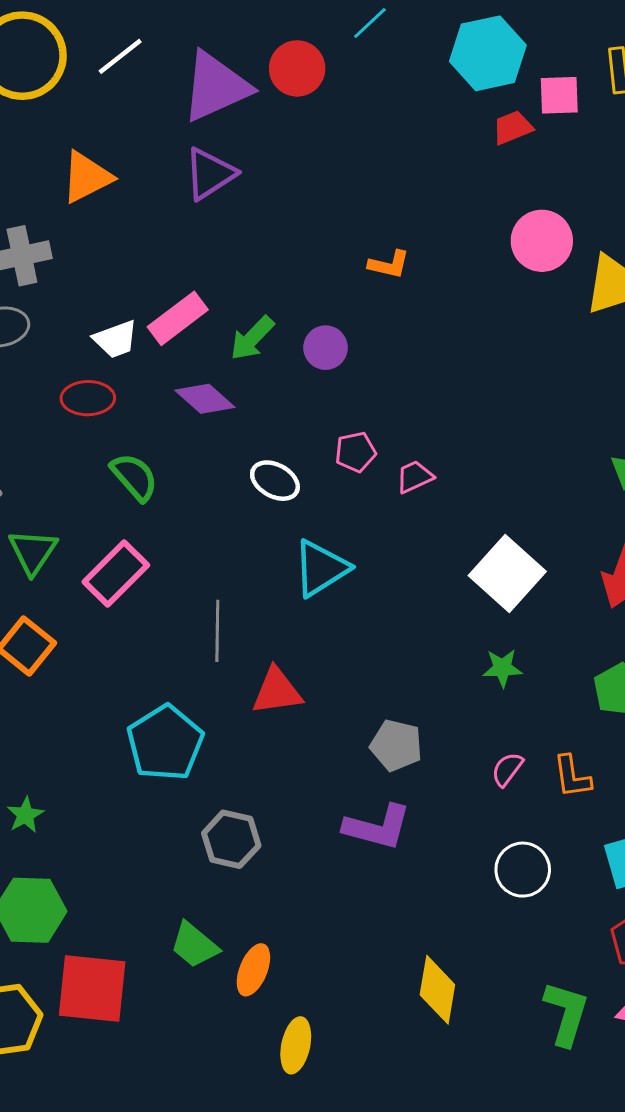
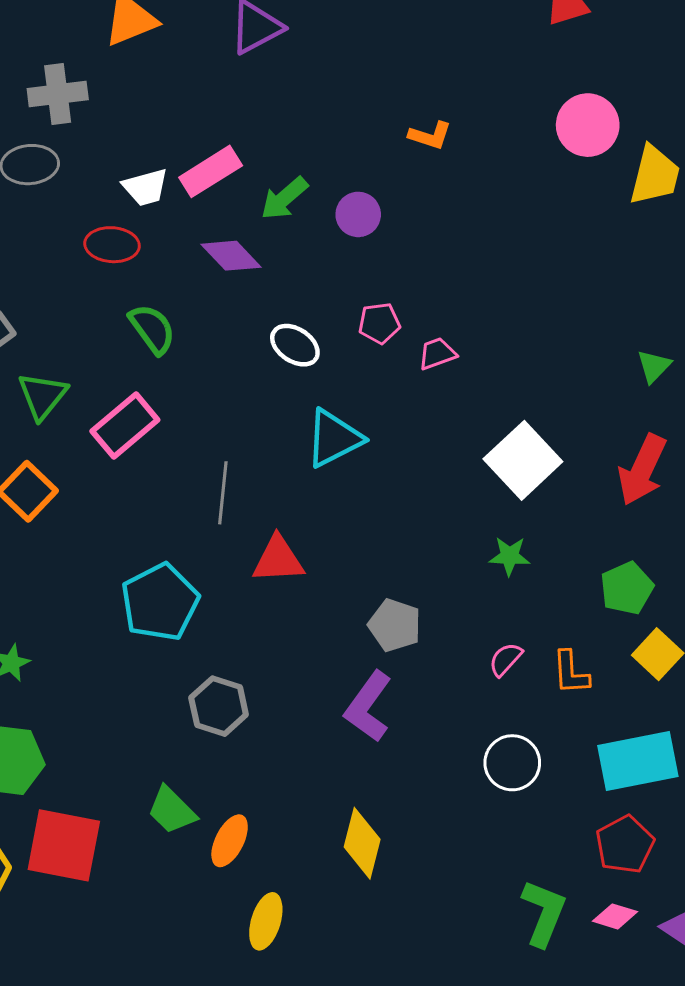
purple L-shape: (377, 827) -> (368, 707), turned 106
yellow diamond: (437, 990) -> (362, 843), moved

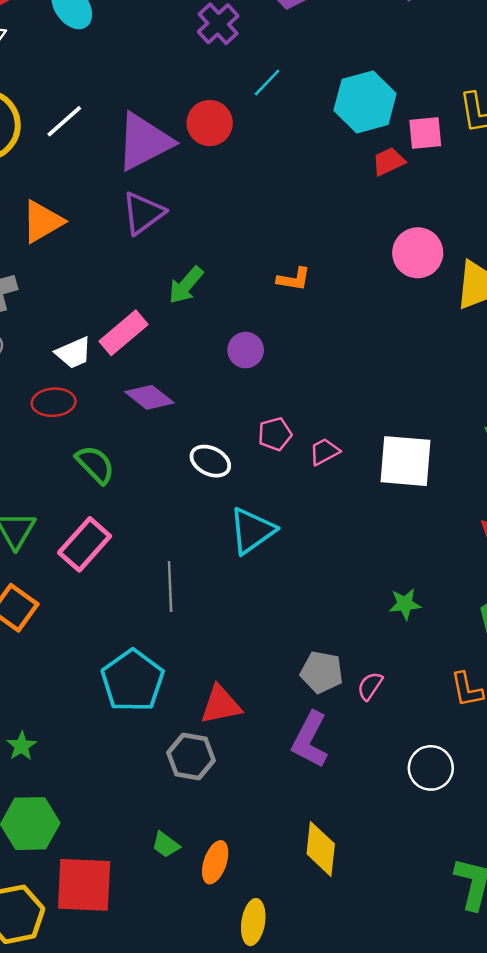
green arrow: (284, 198) -> (186, 285), moved
white square: (523, 460) -> (405, 461), moved, turned -34
red triangle: (278, 560) -> (221, 705), moved
pink semicircle: (506, 659) -> (370, 686), moved
green trapezoid: (172, 810) -> (166, 845), size x0.7

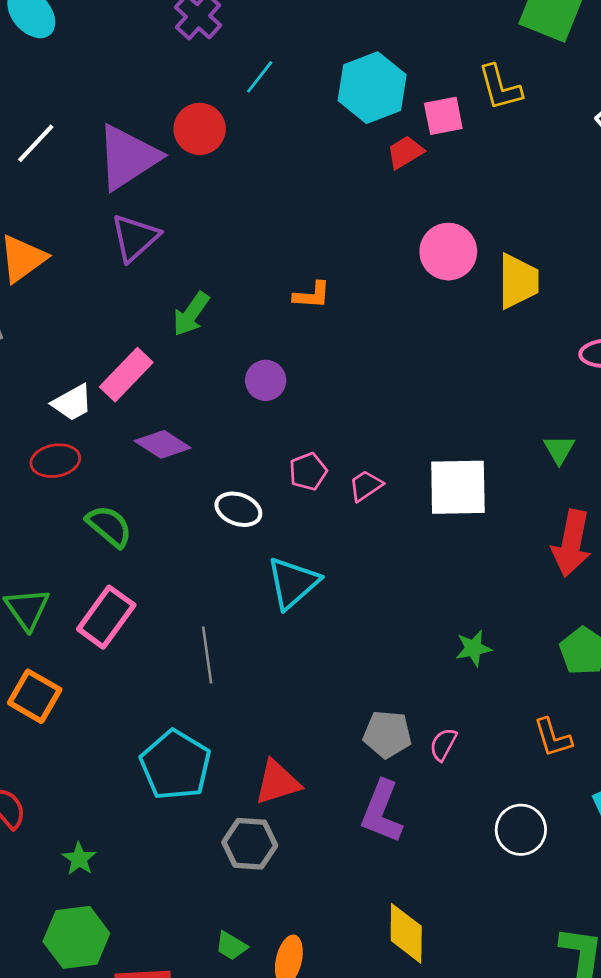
green star: (21, 746) -> (79, 859), moved

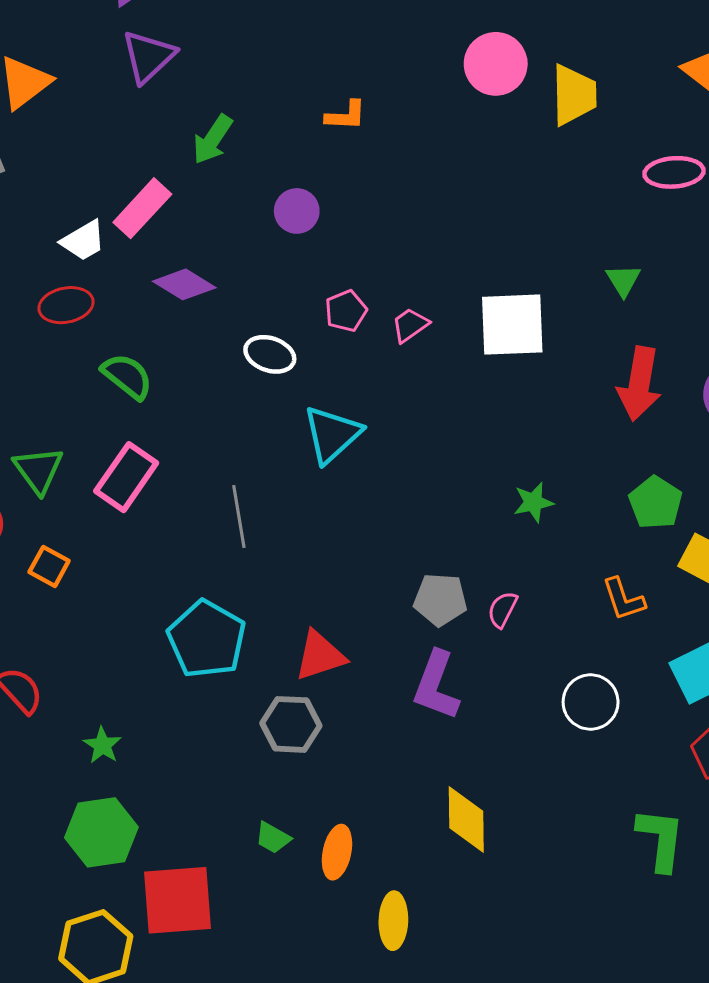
orange square: (35, 696) -> (49, 566), size x0.7

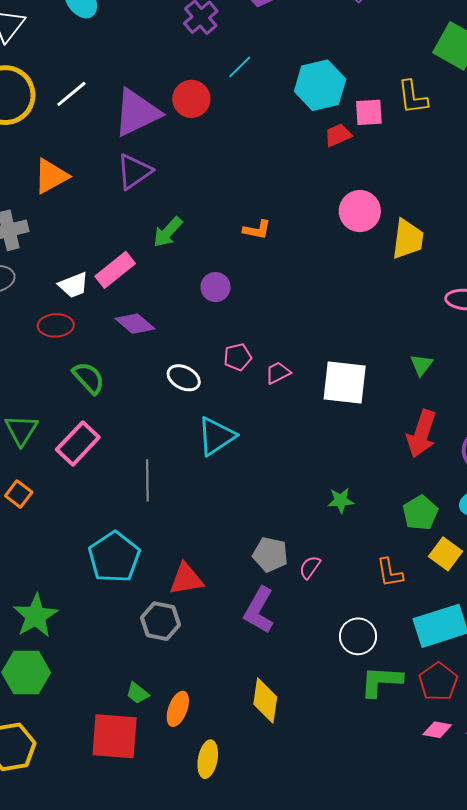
green star: (102, 745) -> (36, 616), size x1.8
green L-shape: (661, 839) -> (381, 681), moved, turned -102
red square: (177, 900) -> (115, 736), moved

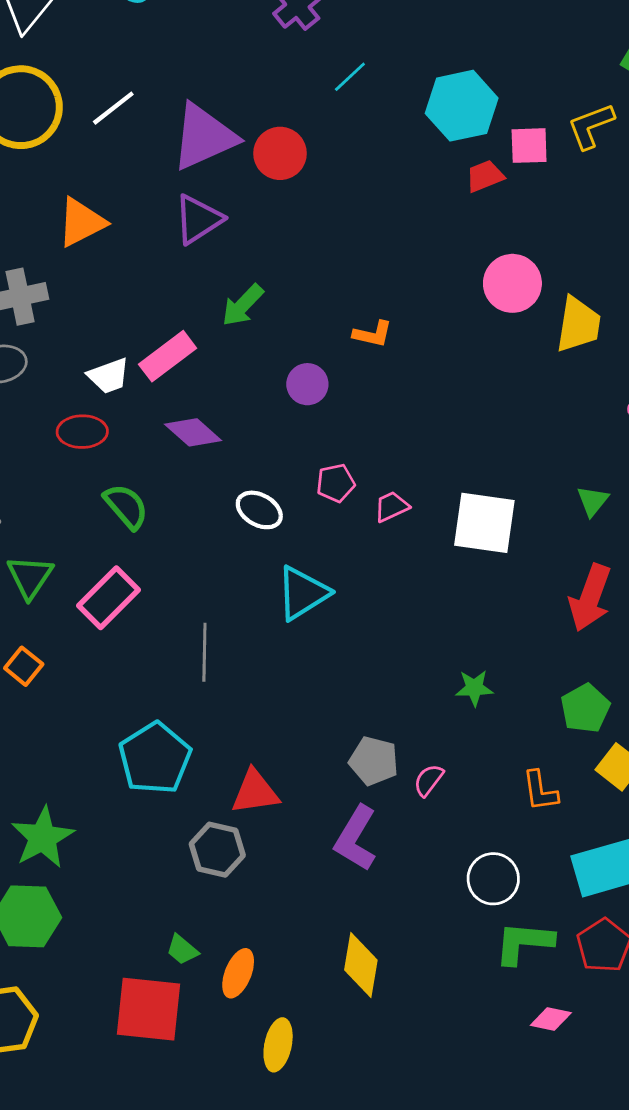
yellow L-shape: (413, 97) -> (591, 126), turned 75
red circle: (191, 99) -> (280, 153), moved
orange L-shape: (257, 230) -> (373, 334), moved
pink diamond: (437, 730) -> (551, 1019), moved

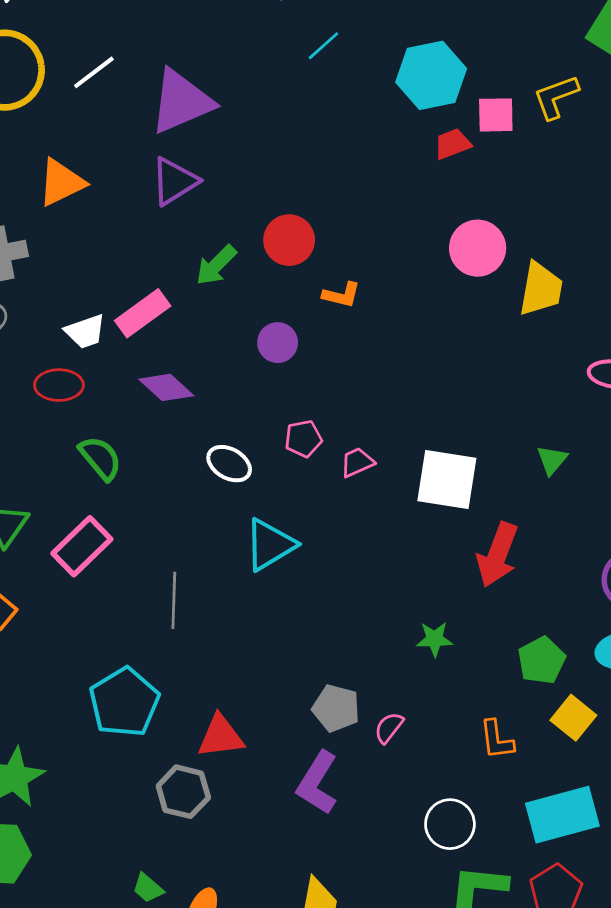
red circle: (280, 153) -> (289, 240), moved
red arrow: (590, 598) -> (498, 555), moved

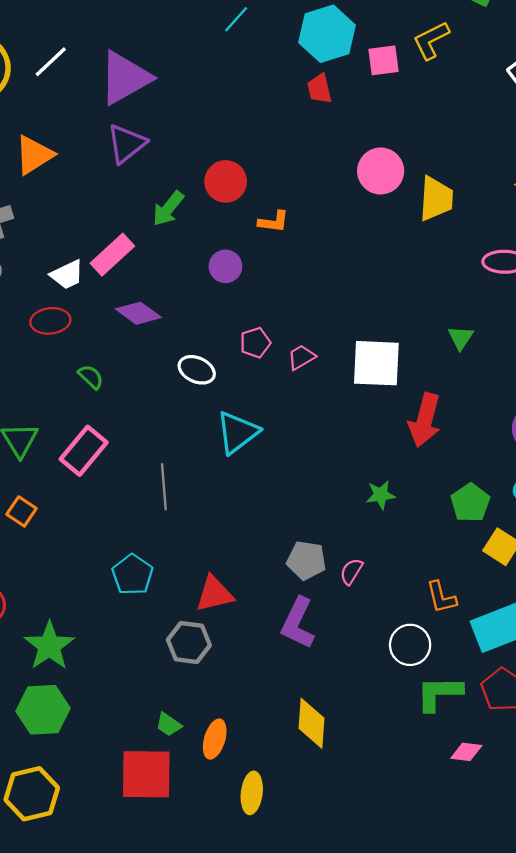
red trapezoid: (452, 144) -> (319, 89), moved, turned -76
green semicircle: (100, 458) -> (91, 377), size x0.7
cyan pentagon: (124, 702) -> (132, 575), size x0.7
orange L-shape: (497, 740) -> (441, 597), moved

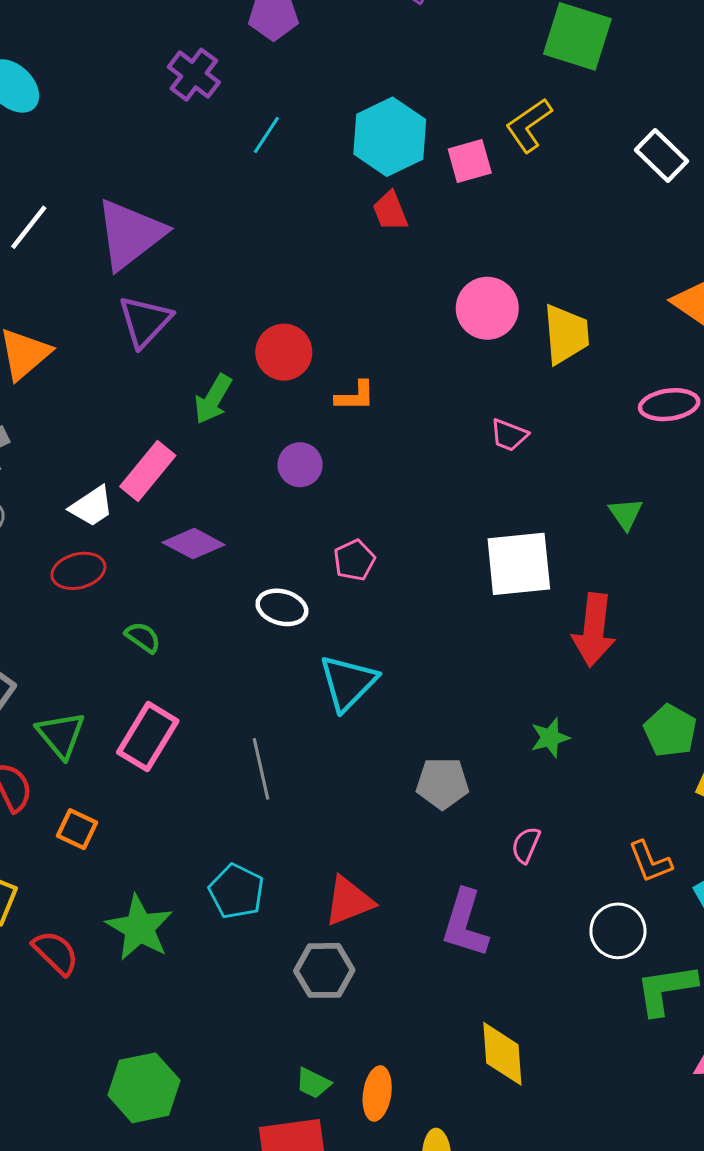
pink trapezoid: (301, 357) -> (509, 435), moved, turned -120
gray pentagon: (306, 560) -> (443, 783), moved
green star: (49, 646) -> (139, 928), moved

